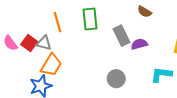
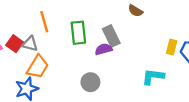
green rectangle: (90, 19) -> (78, 33), moved
purple semicircle: (139, 44) -> (104, 49), moved
gray circle: (116, 79) -> (90, 82), moved

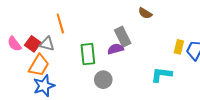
green rectangle: (78, 33) -> (88, 54), moved
orange trapezoid: (38, 67) -> (39, 65), moved

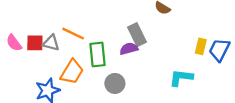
orange line: (60, 23) -> (73, 34), moved, turned -48
red square: (33, 44) -> (35, 43), turned -35
orange trapezoid: (39, 65) -> (72, 72), moved

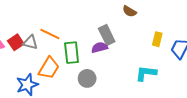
red square: (35, 43) -> (16, 42), turned -35
yellow rectangle: (201, 46) -> (157, 39), moved

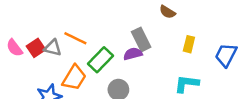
yellow rectangle: (157, 39) -> (189, 44), moved
green rectangle: (72, 53) -> (100, 60), turned 50

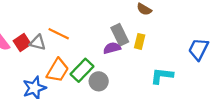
yellow rectangle: (189, 44) -> (140, 41), moved
green rectangle: (100, 60) -> (82, 70), moved

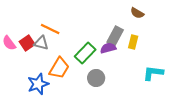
orange line: (59, 34) -> (50, 29), moved
gray rectangle: (120, 35) -> (115, 36), turned 54
green rectangle: (82, 70) -> (85, 53), moved

